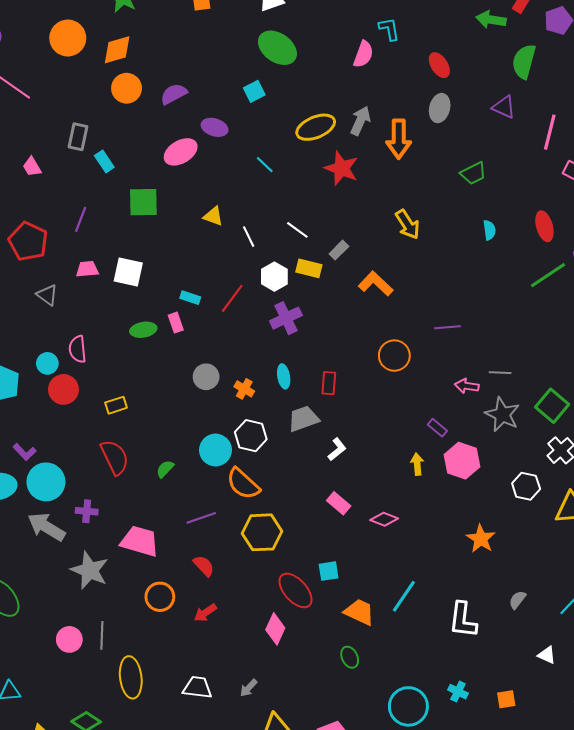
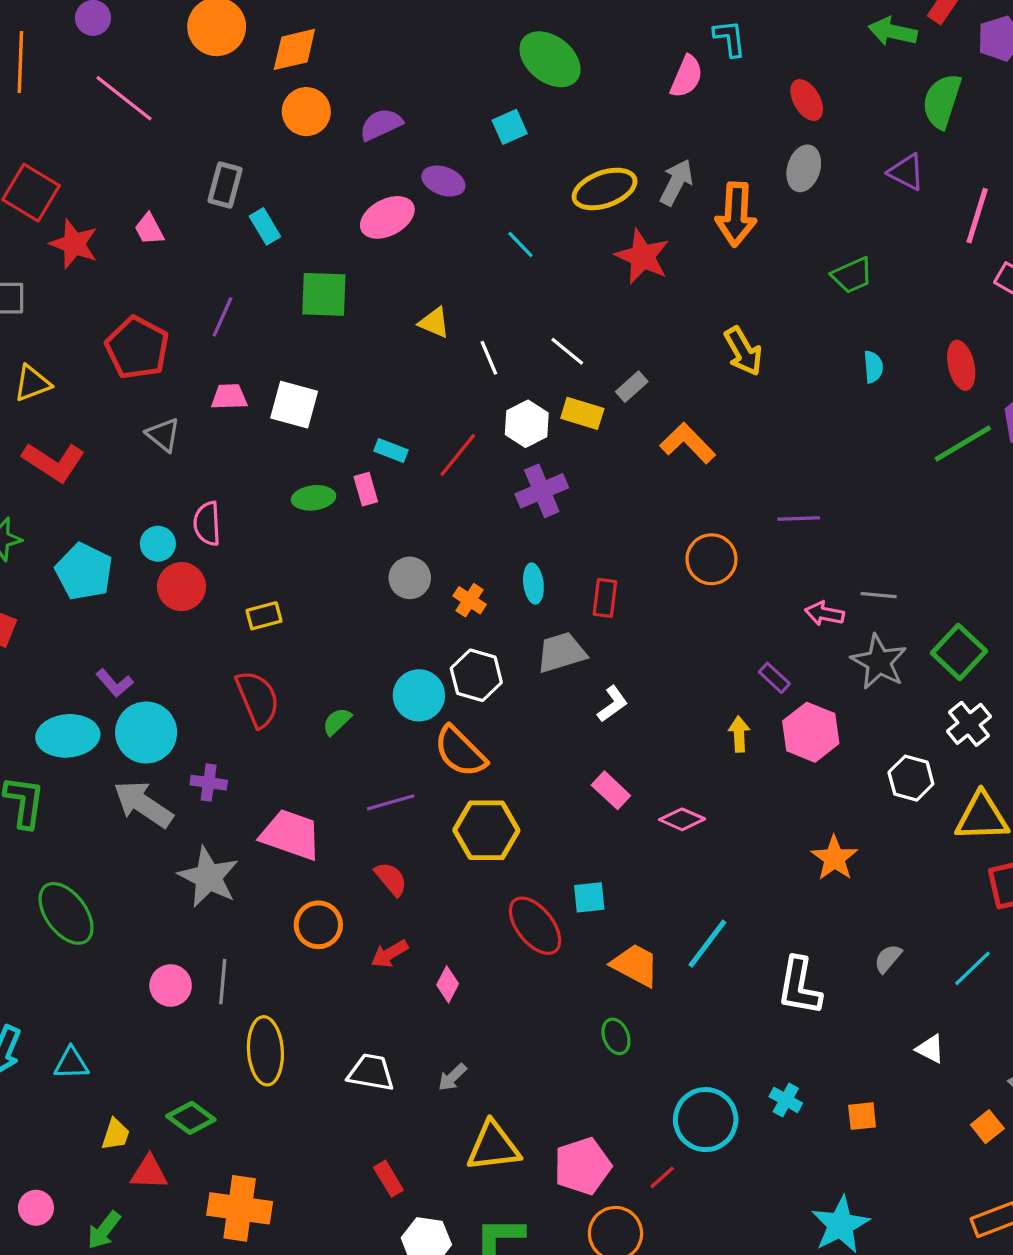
pink diamond: (275, 629) -> (448, 984), moved, size x0.7

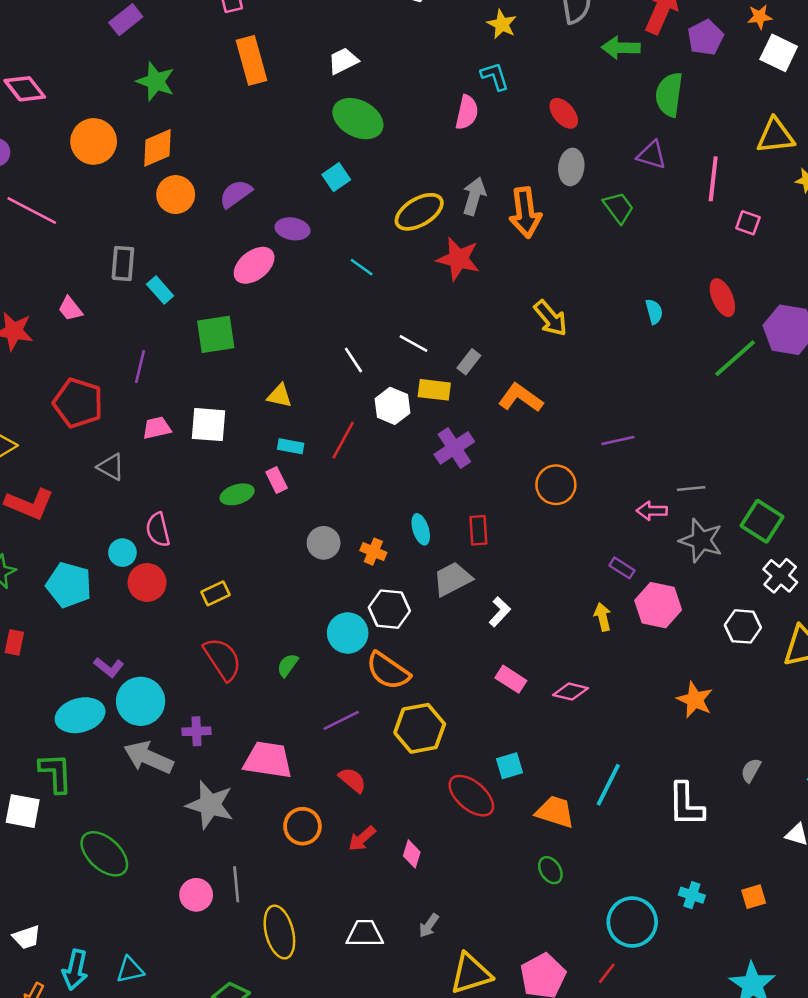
green trapezoid: (852, 275) -> (619, 208), moved, turned -92
yellow triangle: (434, 323) -> (280, 396), moved
purple cross: (542, 491) -> (454, 448), moved

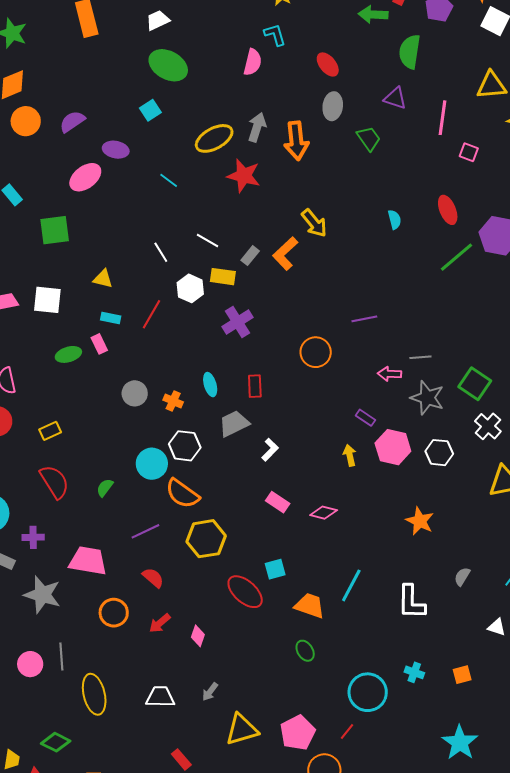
orange L-shape: (521, 398) -> (285, 253), moved, turned -80
white hexagon: (743, 626) -> (439, 453), moved

